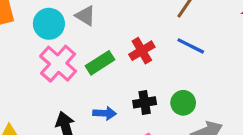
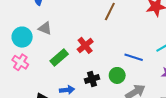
blue line: (191, 46) -> (134, 57), moved
pink cross: (58, 64) -> (20, 62), moved, size x0.7

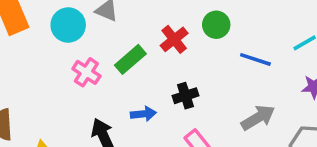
pink cross: (20, 62) -> (86, 72), moved
green circle: (117, 75) -> (216, 25), moved

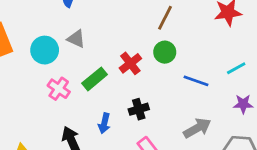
blue arrow: (143, 114) -> (104, 123), turned 108

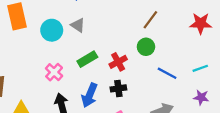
red cross: (130, 63) -> (118, 62), moved
pink cross: (59, 89) -> (54, 72), moved
blue arrow: (104, 123) -> (90, 95), size x1.5

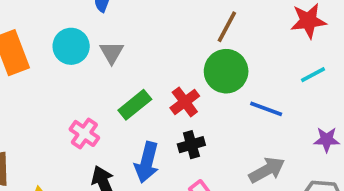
gray triangle: (78, 25) -> (112, 53), turned 35
cyan circle: (52, 30) -> (71, 46), moved
green circle: (146, 47) -> (226, 71), size x1.5
cyan line: (200, 68) -> (313, 75), moved

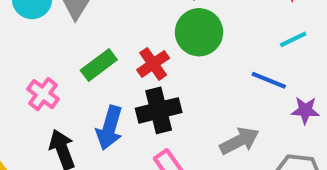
blue line: (266, 109) -> (269, 80), moved
black cross: (191, 145) -> (159, 110), size x1.5

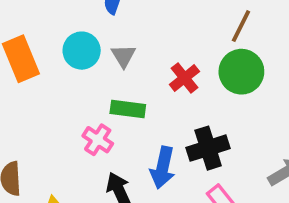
red cross: (153, 64) -> (184, 78), moved
green rectangle: (99, 65) -> (128, 109), moved, turned 48

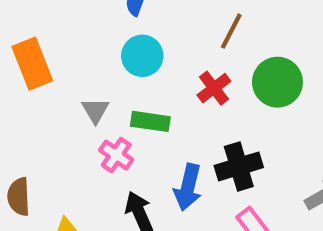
brown line: (241, 26) -> (231, 31), moved
cyan circle: (82, 51) -> (142, 56), moved
gray triangle: (123, 56) -> (95, 110), moved

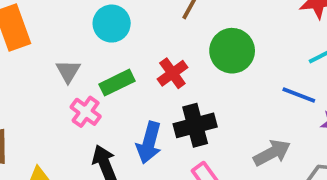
red cross: (214, 88) -> (172, 73), moved
green rectangle: (150, 121) -> (117, 83), turned -36

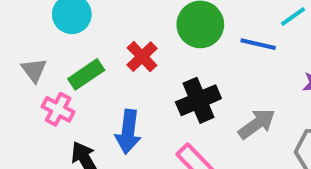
blue line: (299, 95) -> (258, 44), moved
black cross: (195, 125) -> (198, 100), moved

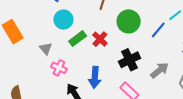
blue line: (258, 44) -> (158, 30), turned -60
green rectangle: (86, 74) -> (78, 39), moved

